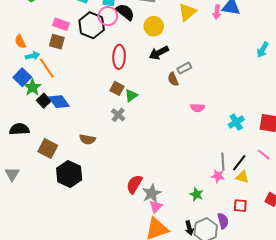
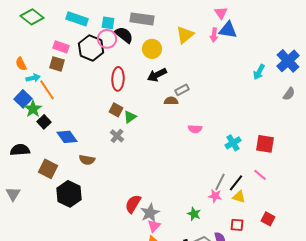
brown semicircle: (173, 79) -> (171, 101), turned 112
blue diamond: (59, 102) -> (67, 137), moved
gray line: (223, 162) -> (220, 182), turned 30

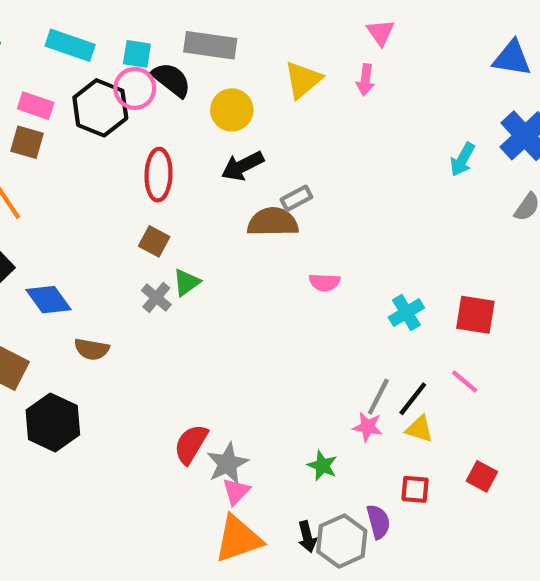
blue triangle: (228, 30) -> (512, 58), moved
brown semicircle: (171, 101) -> (273, 222), size x1.6
green triangle: (130, 117) -> (187, 282), moved

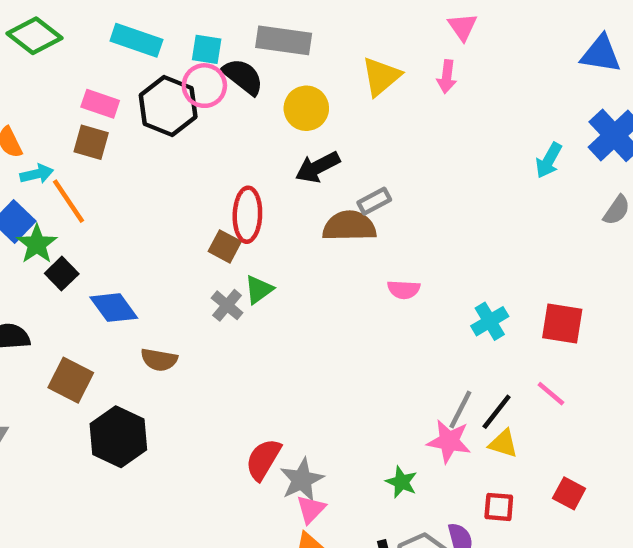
red ellipse: (158, 175) -> (247, 215), moved
pink star: (368, 427) -> (449, 441), size x1.4

